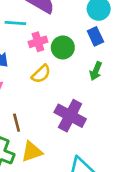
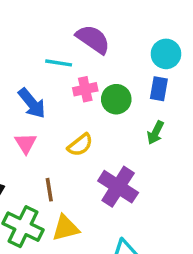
blue rectangle: (95, 36) -> (159, 89), turned 30
yellow semicircle: (41, 74) -> (80, 145), moved

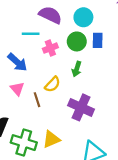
cyan circle: (166, 54) -> (83, 17), moved
green circle: (116, 99) -> (77, 41), moved
green arrow: (155, 133) -> (77, 69), moved
brown line: (49, 190) -> (37, 100), moved

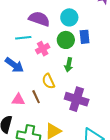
yellow semicircle: (52, 84) -> (48, 81), turned 119
pink triangle: (17, 89) -> (18, 100), moved, turned -40

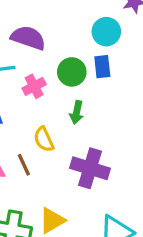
cyan circle: (69, 17) -> (106, 32), moved

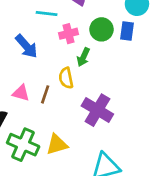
green arrow: (77, 112) -> (83, 57), moved
brown line: (24, 165) -> (45, 94), turned 30

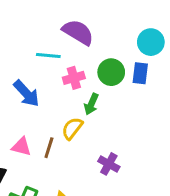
yellow semicircle: (66, 78) -> (72, 128), turned 50
purple cross: (97, 110) -> (109, 164), size x0.6

